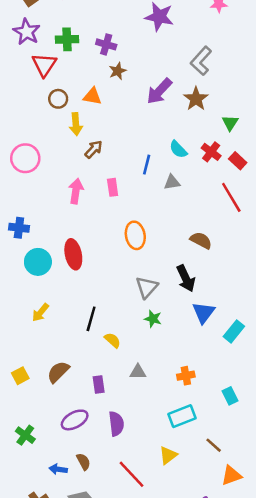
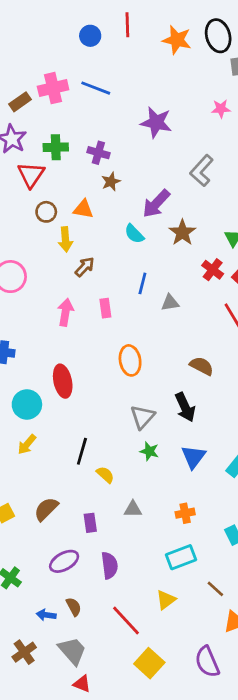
brown star: (196, 99) -> (182, 233), moved
cyan semicircle: (178, 149) -> (134, 234), moved
cyan circle: (38, 262) -> (27, 404), moved
blue triangle: (204, 312) -> (193, 457), moved

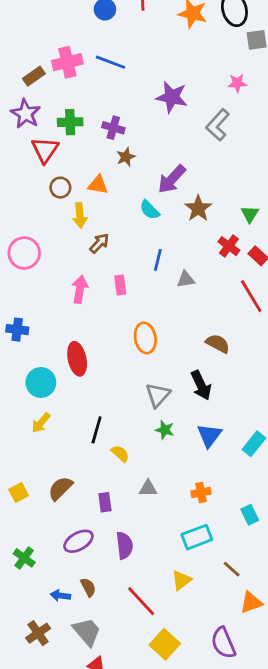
gray L-shape: (202, 171) -> (218, 125), moved

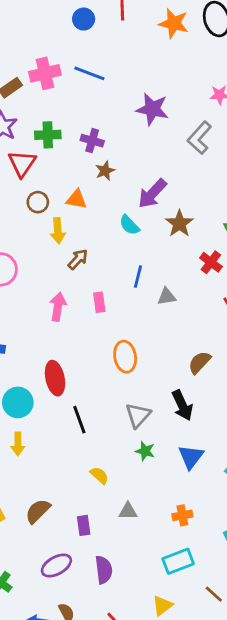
brown semicircle: (218, 343) -> (199, 362), turned -75
yellow arrow: (41, 423) -> (18, 444), turned -40
black line: (97, 430) -> (79, 420), moved, turned -36

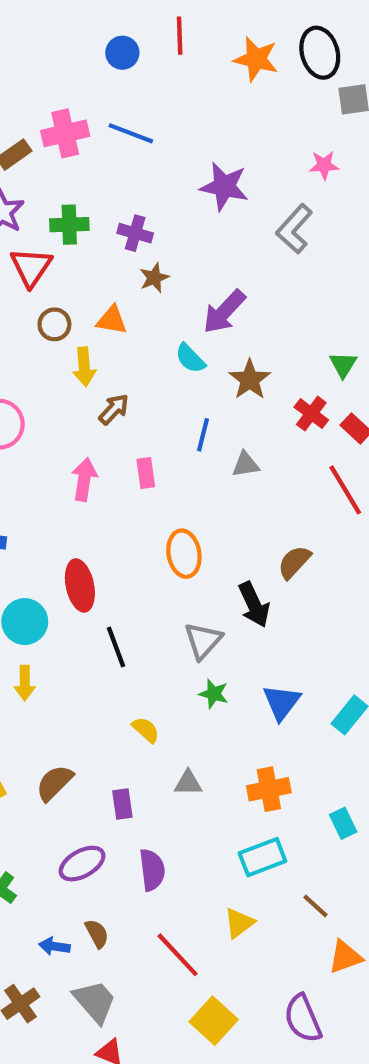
brown star: (179, 224) -> (250, 380), moved
black arrow: (182, 405) -> (254, 605), moved
orange cross: (182, 515) -> (269, 789), size x1.4

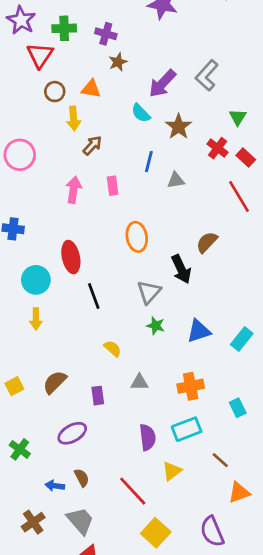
gray L-shape: (294, 229) -> (207, 75), moved
blue triangle: (282, 702) -> (199, 331), turned 35
purple semicircle: (152, 870) -> (148, 437), moved

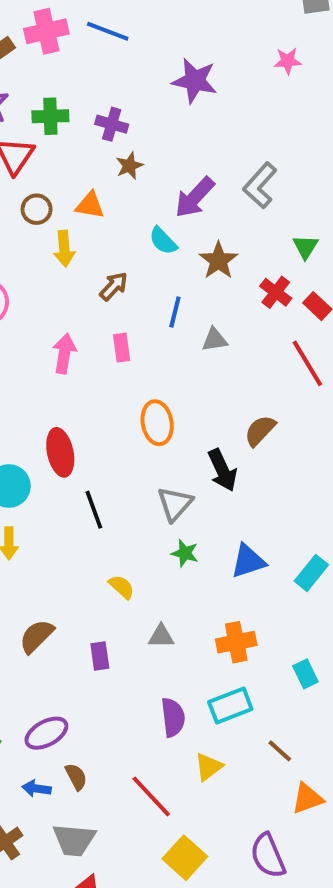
brown arrow: (92, 145) -> (114, 286), moved
purple ellipse: (72, 433) -> (46, 733), moved
gray trapezoid: (80, 521) -> (74, 840), turned 136

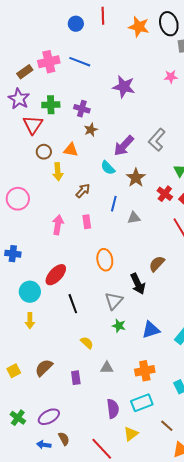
red ellipse: (60, 452) -> (56, 275), turned 55

